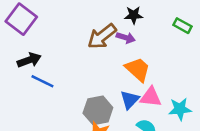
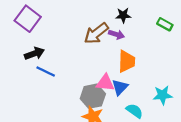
orange trapezoid: (138, 69) -> (127, 61), turned 50
pink triangle: (151, 97) -> (105, 83), moved

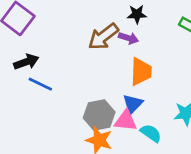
pink triangle: (105, 83) -> (126, 121), moved

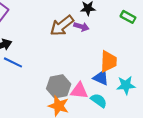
orange trapezoid: (141, 72) -> (108, 61), moved
blue triangle: (133, 104) -> (101, 78), moved, turned -49

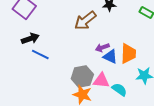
purple arrow: (81, 27) -> (102, 48), moved, turned 144
blue triangle: (101, 78) -> (110, 57), moved

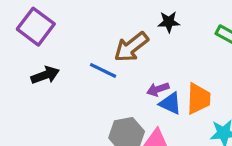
blue line: (40, 55) -> (103, 70), moved

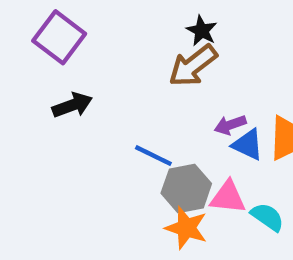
black star: (169, 22) -> (202, 31), moved, turned 30
blue line: (103, 70) -> (153, 156), moved

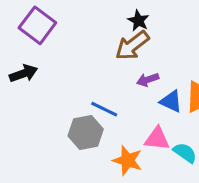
black arrow: (72, 105) -> (23, 73), moved
purple arrow: (230, 125) -> (148, 80), moved
gray hexagon: (186, 188) -> (86, 132), moved

